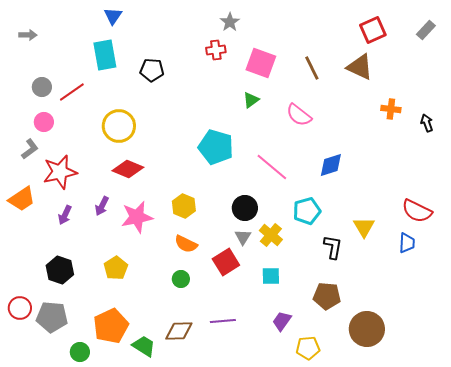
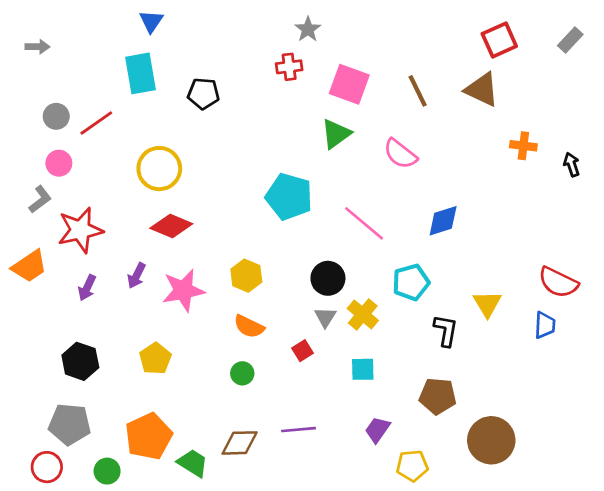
green triangle: (251, 100) -> (336, 134), size x1.4
red square: (226, 262) -> (303, 351), size x0.6
red circle: (20, 308) -> (47, 467), moved

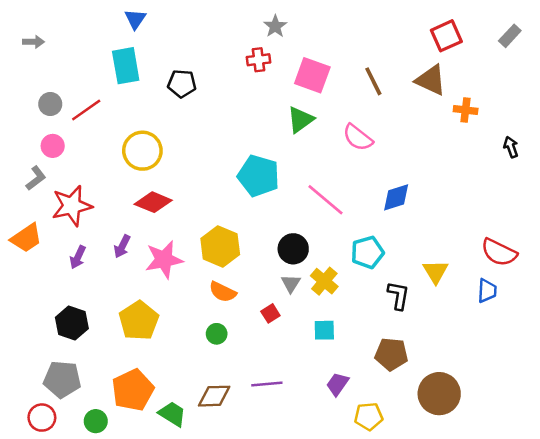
orange cross: (523, 146) -> (466, 110), moved
yellow hexagon: (246, 276) -> (220, 246), size x1.4
yellow pentagon: (155, 359) -> (139, 321), size x1.4

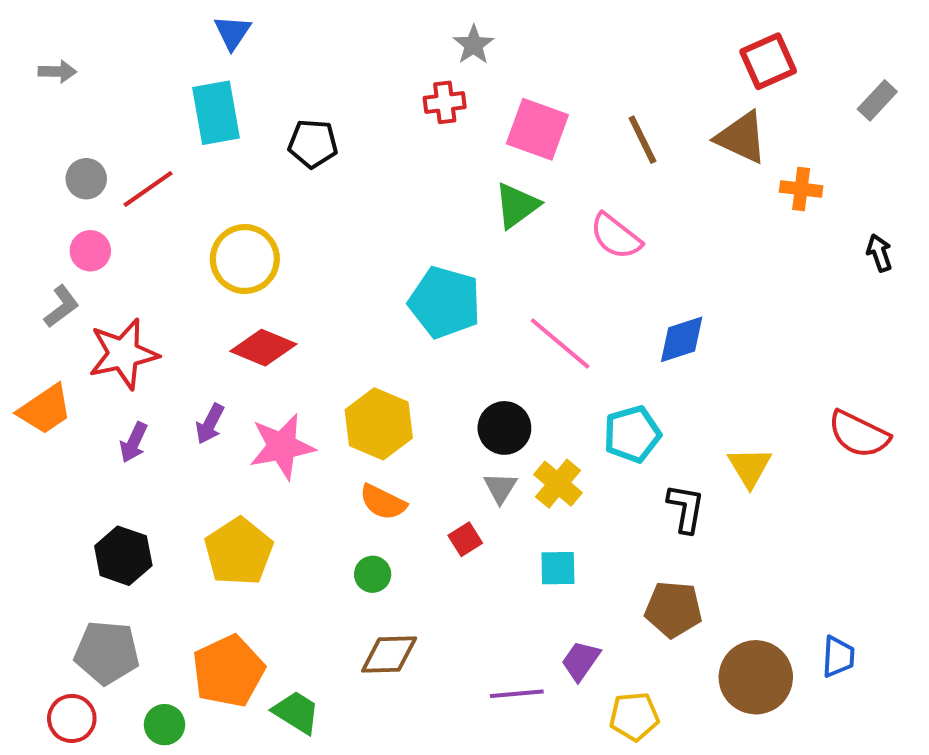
gray rectangle: (510, 36) -> (877, 100), moved
blue trapezoid: (487, 291) -> (838, 657), moved
purple line: (267, 384) -> (517, 694), moved
brown diamond: (214, 396) -> (389, 655), moved

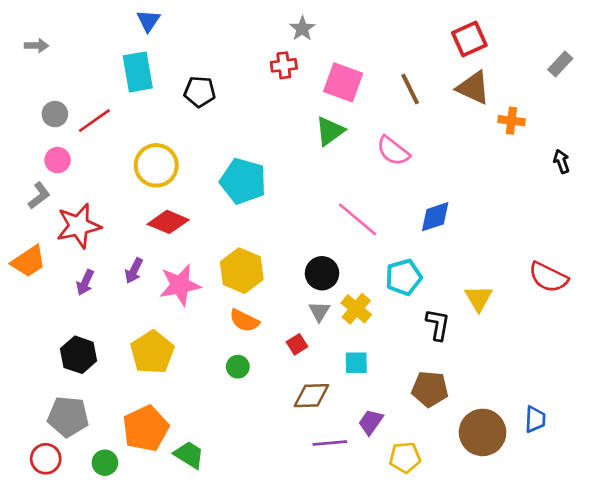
red square: (768, 61) -> (469, 39), moved
cyan pentagon: (445, 302) -> (243, 181), moved
brown diamond: (389, 655) -> (311, 396), moved

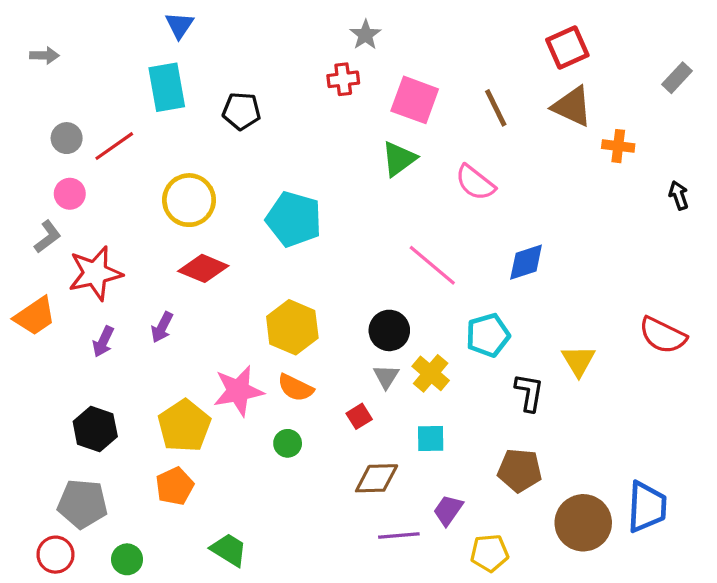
pink star: (180, 285) -> (238, 391), moved
blue trapezoid: (535, 419) -> (647, 507), size x1.6
orange pentagon: (146, 429) -> (175, 486), moved, size x0.7

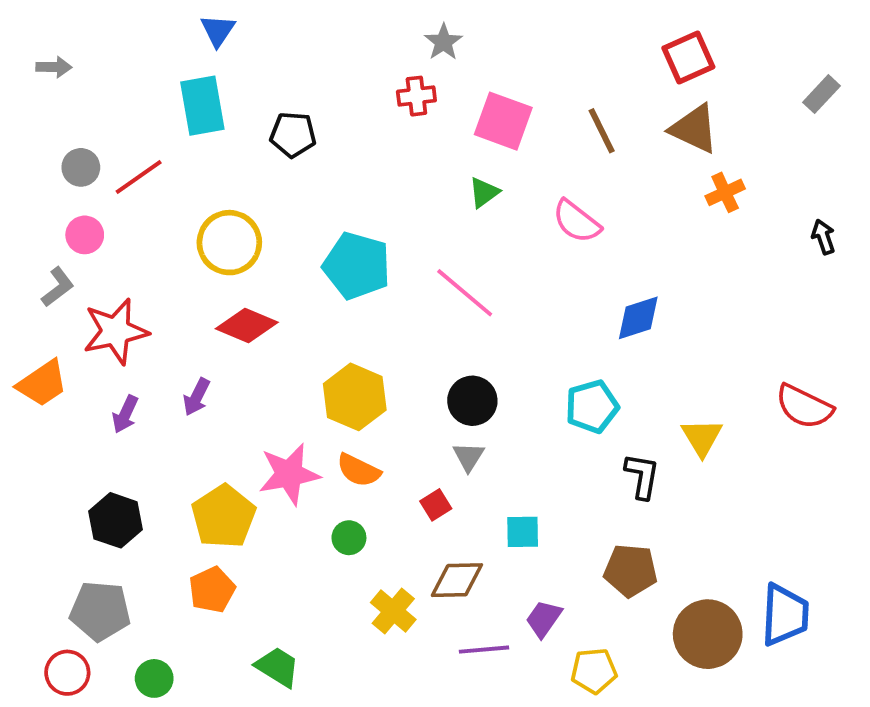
orange cross: (618, 146) -> (725, 192), moved, turned -32
green triangle: (399, 159) -> (484, 192), size x0.7
pink line: (432, 265) -> (465, 293), moved
yellow cross: (431, 373) -> (393, 611), moved

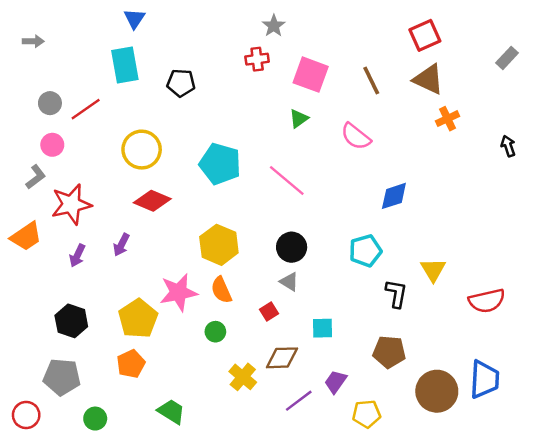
red semicircle: (804, 407) -> (487, 301), moved, turned -39
gray triangle: (469, 457) -> (289, 282), turned -30
orange semicircle: (359, 470) -> (221, 290), turned 40
purple line: (484, 650) -> (299, 401), turned -32
red circle: (67, 673) -> (26, 415), moved

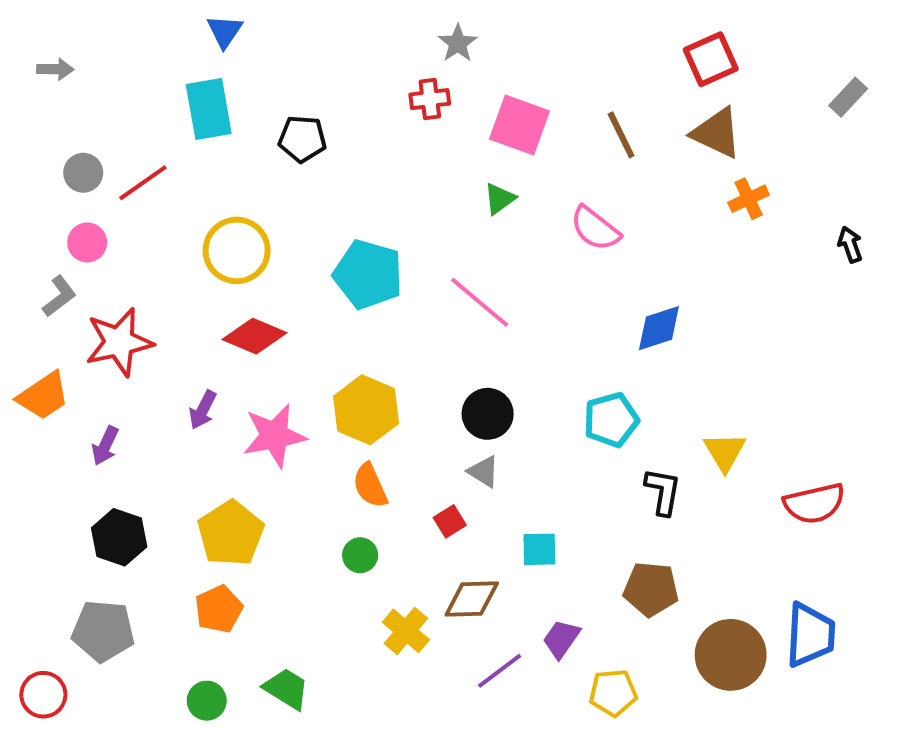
purple arrow: (77, 255) -> (105, 446), moved
pink star: (178, 292) -> (274, 436), moved
green circle: (95, 419) -> (207, 701), moved

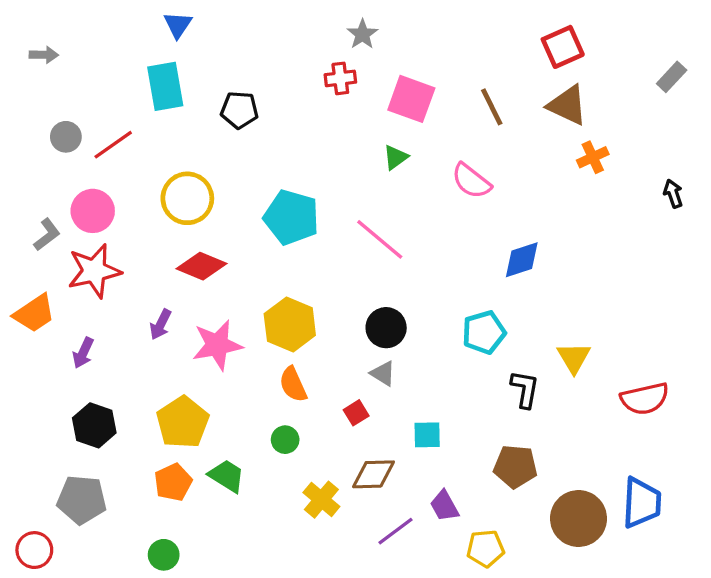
pink circle: (87, 242) -> (93, 211), moved, size x1.4
purple trapezoid: (561, 639) -> (444, 506), turned -64
green trapezoid: (286, 689) -> (227, 476), moved

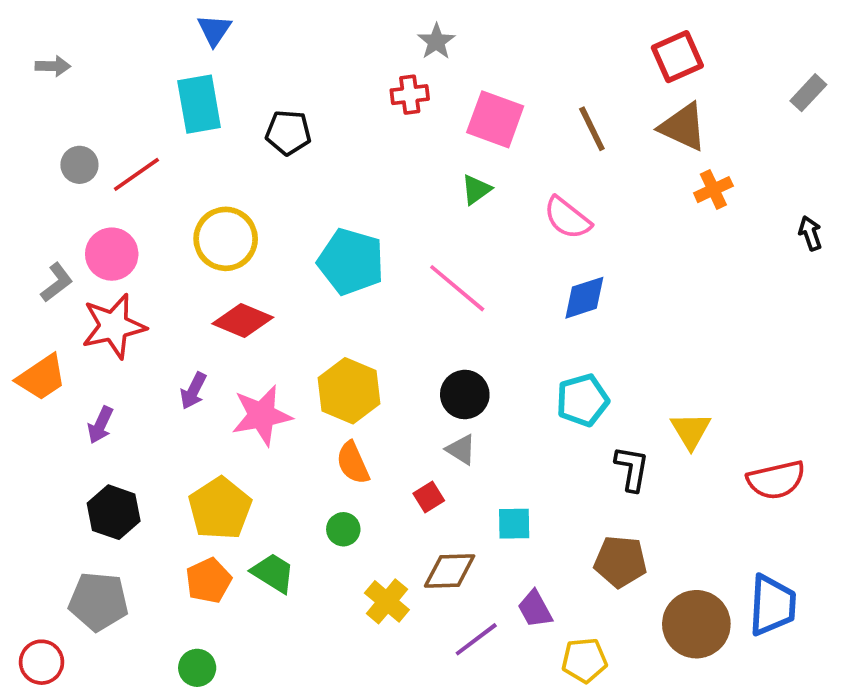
blue diamond: (522, 260) -> (584, 298), moved

